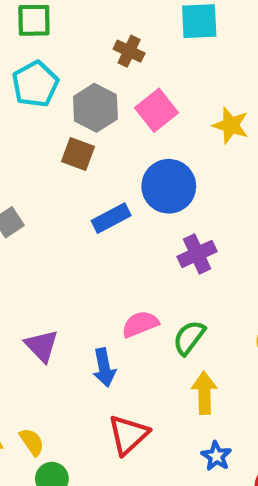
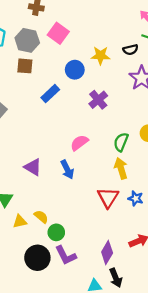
yellow star: (231, 125) -> (100, 56), moved
blue circle: (169, 186) -> (75, 70), size x0.7
green semicircle: (189, 338) -> (121, 142), moved
red triangle: (128, 435) -> (108, 197), moved

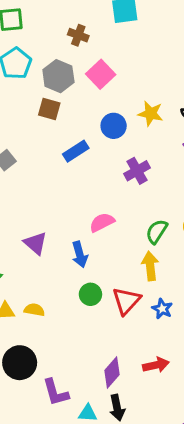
yellow semicircle: (41, 217) -> (34, 310), turned -40
green circle: (56, 232) -> (90, 294), moved
purple L-shape: (66, 255) -> (56, 392), moved

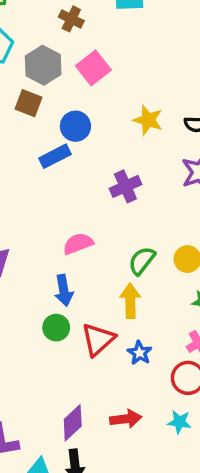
blue circle: (114, 126) -> (75, 126), moved
blue arrow: (80, 254) -> (64, 290), moved

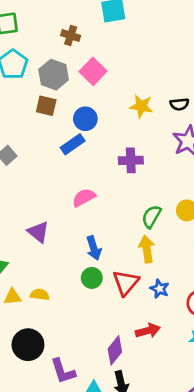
purple cross: (125, 186) -> (131, 160), turned 30
pink semicircle: (78, 244) -> (84, 198), moved
red arrow: (126, 419) -> (148, 331), moved

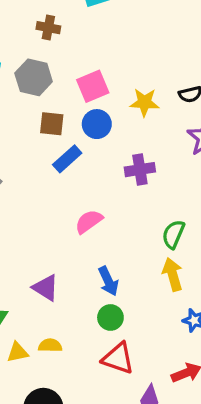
pink square: (93, 71) -> (93, 86), moved, turned 30
brown square: (46, 106) -> (52, 124), moved
blue circle: (85, 119) -> (97, 124), moved
purple triangle: (38, 232) -> (46, 288), moved
red triangle: (126, 283) -> (118, 358), moved, turned -44

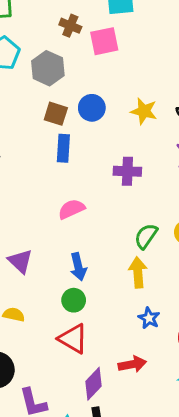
pink square: (93, 86) -> (104, 41), moved
blue circle: (97, 124) -> (92, 108), moved
blue rectangle: (67, 159) -> (63, 148), turned -56

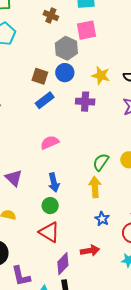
pink square: (104, 41) -> (87, 30), moved
gray hexagon: (48, 68) -> (66, 48), moved
blue rectangle: (63, 148) -> (45, 100), turned 48
purple cross: (127, 171) -> (85, 102), moved

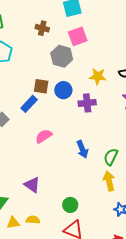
blue circle: (65, 73) -> (63, 90), moved
blue rectangle: (45, 100) -> (29, 104), moved
pink semicircle: (50, 142) -> (44, 136), moved
blue arrow: (54, 182) -> (82, 149), moved

